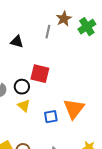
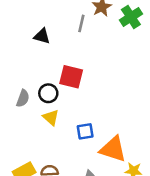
orange triangle: (74, 109) -> (113, 149), moved, turned -50

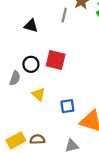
black circle: (48, 93) -> (31, 64), moved

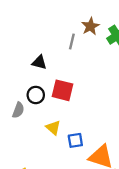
black triangle: (31, 26) -> (39, 62), moved
yellow triangle: (38, 94) -> (53, 128), moved

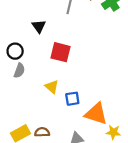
black triangle: (39, 62) -> (39, 26), turned 40
black circle: (36, 95) -> (15, 51), moved

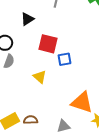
black triangle: (39, 26) -> (27, 19), turned 32
blue square: (72, 99) -> (64, 59), moved

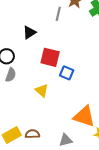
blue square: (64, 59) -> (67, 73), turned 32

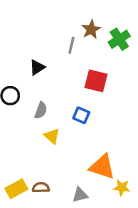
red square: (50, 57) -> (96, 81), moved
gray semicircle: (11, 75) -> (41, 110), moved

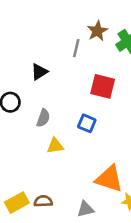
yellow triangle: (52, 136) -> (55, 146), turned -49

